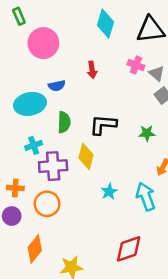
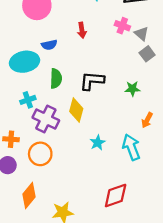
purple cross: (53, 166) -> (46, 119), turned 30

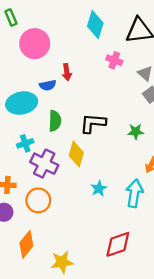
pink cross: (122, 26) -> (114, 60), moved
red arrow: (82, 30) -> (67, 72), moved
cyan arrow: (131, 147) -> (134, 193), turned 30

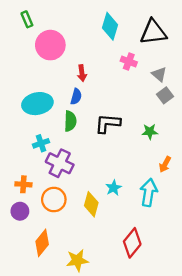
blue semicircle: (48, 85) -> (76, 97), moved, turned -63
yellow diamond: (76, 154) -> (91, 204), moved
red diamond: (118, 244) -> (132, 243), turned -32

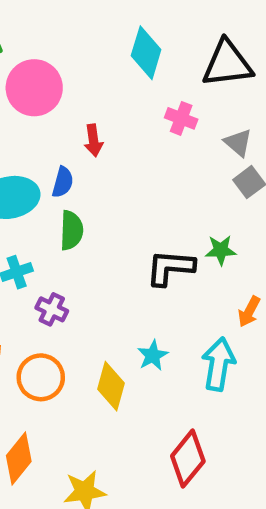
blue semicircle: (76, 97) -> (63, 182), moved
black L-shape: (108, 123) -> (170, 268), moved
purple cross: (60, 163) -> (52, 309), size x0.6

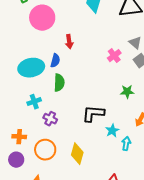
pink cross: (181, 118) -> (114, 56), moved, turned 32
black L-shape: (170, 268) -> (93, 114), moved
cyan star: (153, 355) -> (112, 131), moved
cyan arrow: (218, 364) -> (126, 144), size x0.6

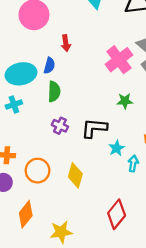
pink cross: (114, 56) -> (119, 60), size x1.6
green star: (127, 92) -> (125, 101), moved
cyan cross: (34, 102) -> (14, 104), moved
purple cross: (50, 119) -> (60, 126), moved

